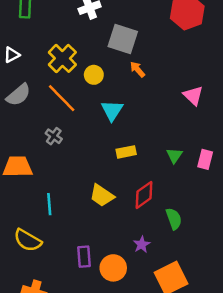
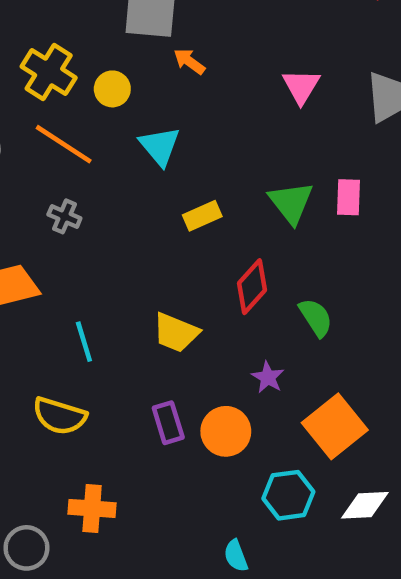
pink triangle: (193, 96) -> (301, 86), turned 30
green triangle: (174, 155) -> (291, 203), size x1.5
yellow trapezoid: (102, 195) -> (176, 333), moved

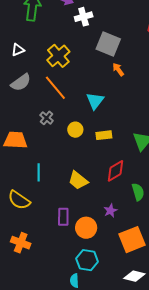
yellow circle: (112, 89) -> (75, 130), moved
cyan hexagon: (288, 495) -> (87, 260), moved

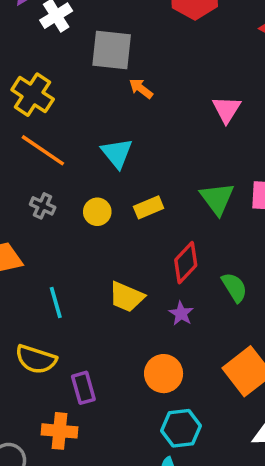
purple star: (110, 211) -> (181, 313), moved
purple rectangle: (63, 217) -> (83, 388), moved

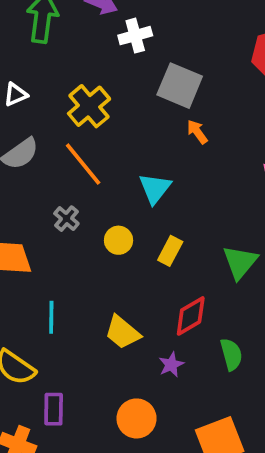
yellow rectangle: (149, 207) -> (170, 251), turned -56

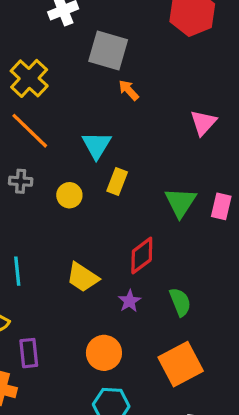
gray cross: (66, 219) -> (21, 181), turned -30
yellow rectangle: (170, 251) -> (117, 181), moved
green semicircle: (231, 354) -> (180, 302), moved

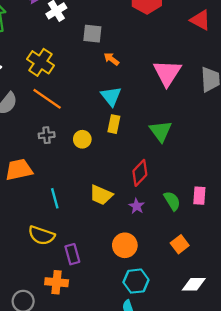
gray square: (108, 50) -> (92, 34), size x0.7
pink triangle: (203, 123) -> (167, 73), size x1.5
cyan triangle: (97, 145) -> (111, 96), moved
pink rectangle: (221, 206) -> (199, 196), moved
orange square: (181, 364) -> (180, 244), size x0.6

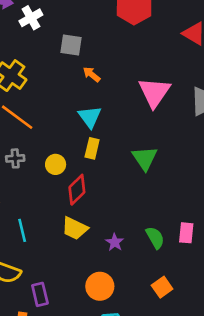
red diamond: (140, 173) -> (77, 190), moved

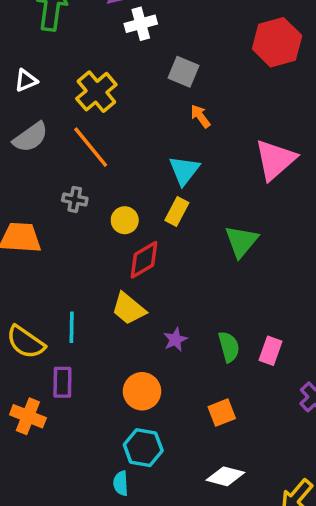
cyan line: (22, 230) -> (72, 327), moved

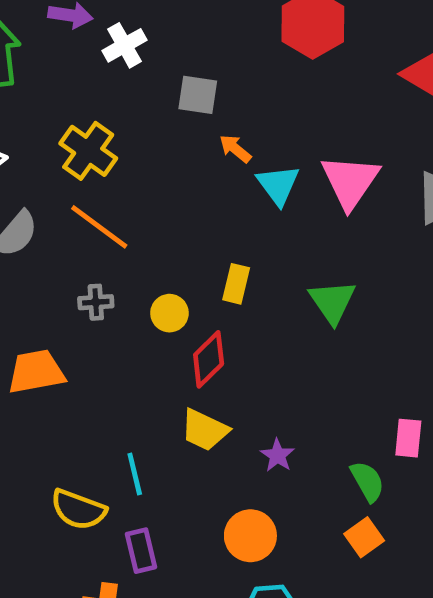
cyan triangle: (184, 170) -> (278, 185), moved
green semicircle: (229, 347) -> (367, 481), moved

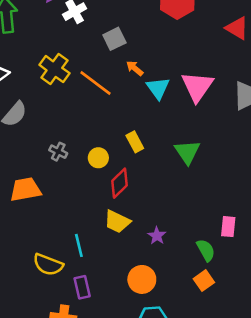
gray square: (198, 95) -> (114, 39), turned -35
orange line: (99, 227) -> (95, 83), moved
yellow rectangle: (236, 284) -> (135, 142), turned -42
gray cross: (96, 302) -> (58, 152), turned 30

